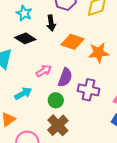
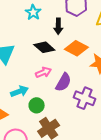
black diamond: (25, 38) -> (44, 47), moved
green circle: (56, 100) -> (37, 105), moved

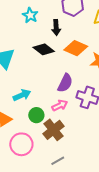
pink arrow: (43, 72) -> (60, 105), moved
green circle: (37, 105) -> (36, 115), moved

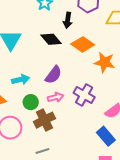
purple semicircle: (65, 83) -> (53, 75), moved

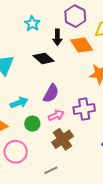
orange diamond: (83, 44) -> (81, 45), moved, turned 30
purple cross: (84, 95) -> (84, 109), turned -30
brown cross: (44, 120) -> (62, 139), moved

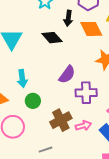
purple semicircle: (51, 93) -> (67, 74), moved
cyan arrow: (19, 103) -> (22, 79), turned 96
pink arrow: (56, 115) -> (83, 126), moved

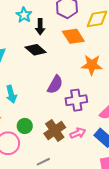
black arrow: (68, 18) -> (40, 27), moved
green circle: (33, 101) -> (25, 126), moved

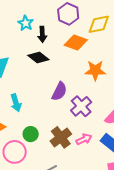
orange diamond: (73, 36) -> (76, 42), turned -35
purple cross: (76, 100) -> (81, 106), turned -30

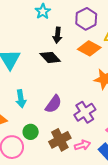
cyan star: (26, 23) -> (43, 11), moved
purple semicircle: (59, 91) -> (53, 104), moved

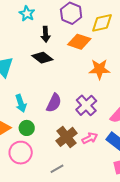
green circle: (31, 132) -> (27, 128), moved

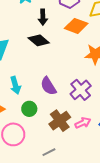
purple semicircle: (54, 103) -> (48, 86), turned 120
green circle: (27, 128) -> (29, 109), moved

